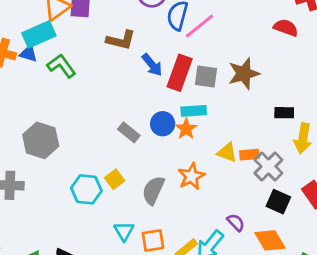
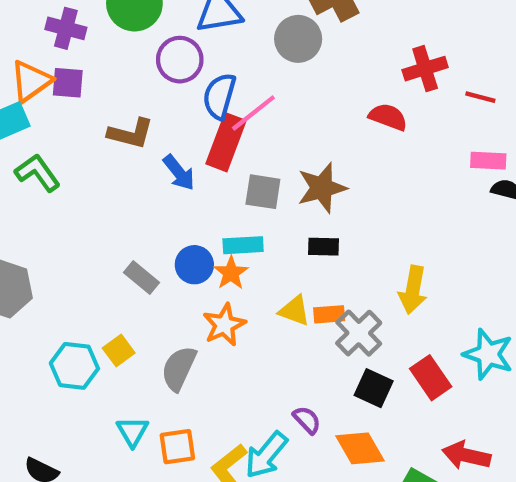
red rectangle: (180, 73) -> (226, 142), moved
black rectangle: (284, 113) -> (323, 247), moved
orange star: (191, 176) -> (224, 325), moved

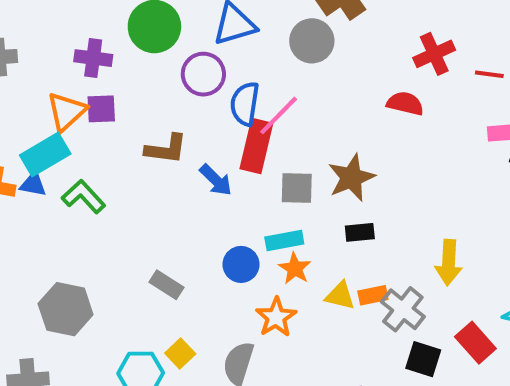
orange star: (231, 273) -> (295, 268), moved
gray rectangle: (142, 278) -> (167, 285), moved

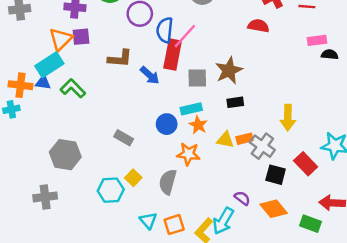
orange star: (276, 317) -> (188, 154), turned -30

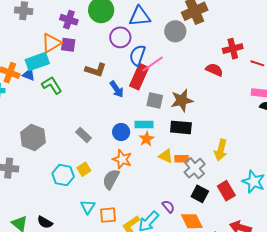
black rectangle: (235, 102) -> (181, 127), size x1.5
orange star: (188, 154) -> (122, 159), moved

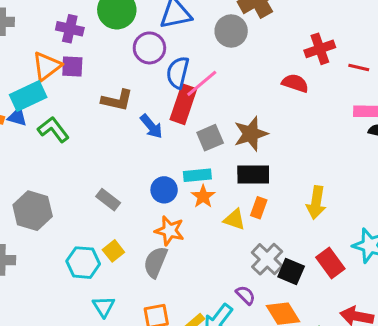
gray square: (155, 100) -> (210, 138), turned -30
orange rectangle: (182, 159) -> (259, 208), moved, turned -64
gray cross: (195, 168) -> (267, 259), moved
cyan triangle: (88, 207) -> (104, 307), moved

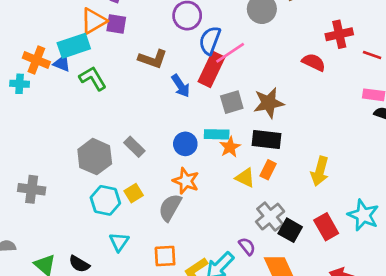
orange star: (203, 196) -> (230, 147), moved
gray hexagon: (33, 211) -> (95, 157), moved

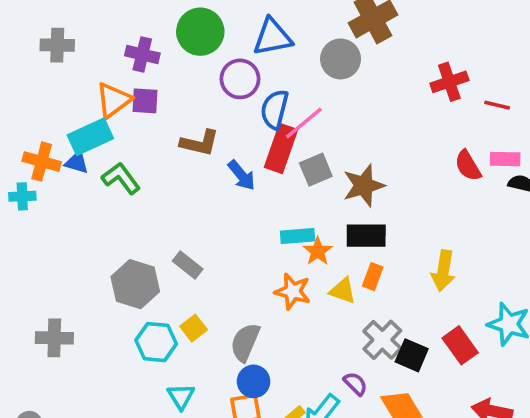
red semicircle: (314, 62) -> (468, 166), moved, turned -140
gray square: (232, 102) -> (316, 170), moved
blue circle: (185, 144) -> (254, 381), moved
orange star: (186, 181) -> (293, 291), moved

